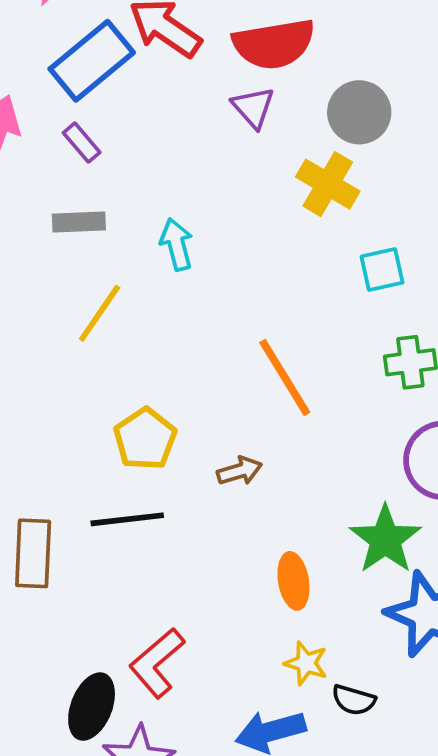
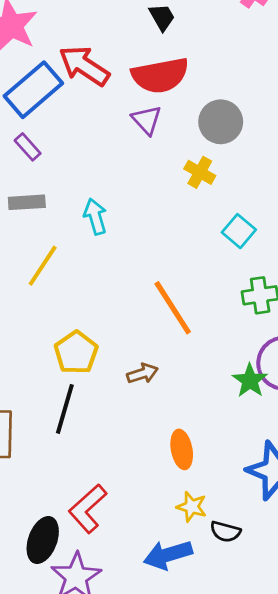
yellow cross: (328, 184) -> (200, 172), size x0.7
cyan square: (382, 270) -> (239, 231), turned -36
black line: (127, 519) -> (65, 409), turned -66
green star: (385, 539) -> (250, 381), moved, size x0.7

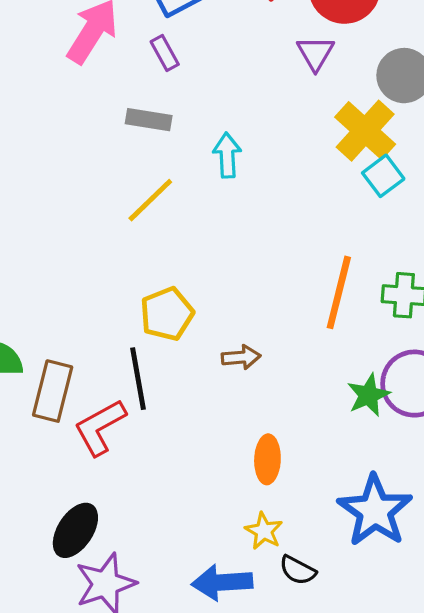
yellow cross: (200, 172) -> (365, 131), size x1.6
cyan square: (239, 231) -> (383, 176), moved
orange line: (173, 308) -> (339, 292), moved, turned 34
black line: (65, 409) -> (138, 379), turned -39
red L-shape: (88, 509) -> (100, 427), moved

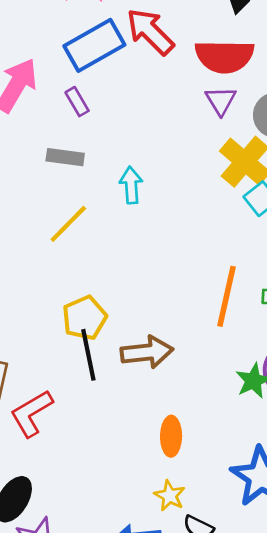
purple triangle: (315, 53) -> (221, 101), moved
brown arrow: (241, 357) -> (147, 352), size x1.6
black line: (138, 379) -> (88, 355), moved

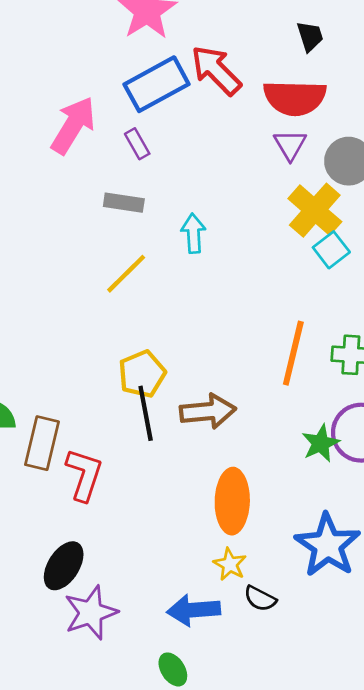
red L-shape: (31, 413) -> (84, 475), turned 138
orange ellipse: (171, 436) -> (232, 501), size x1.5

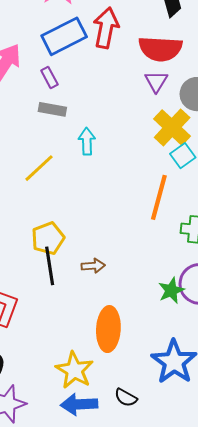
red arrow: (216, 70) -> (106, 28), turned 54
gray rectangle: (124, 203) -> (52, 109), moved
orange line: (293, 353) -> (159, 197), moved
brown arrow: (208, 411) -> (93, 266), size x0.6
yellow star: (230, 564) -> (74, 370), moved, size x1.6

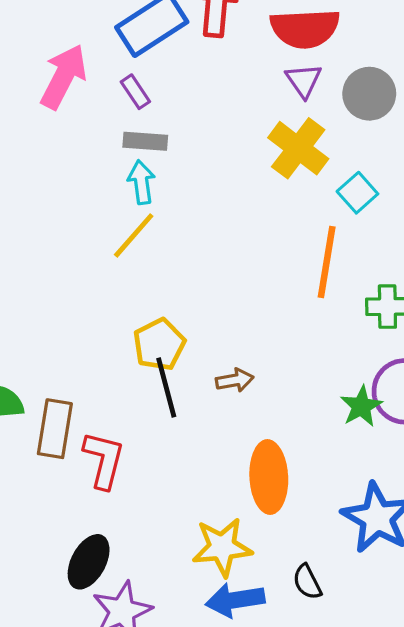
yellow cross: (172, 128) -> (298, 148), moved
cyan arrow: (87, 141) -> (141, 182), moved
yellow star: (74, 370) -> (222, 547), turned -30
black semicircle: (126, 398) -> (307, 582), turned 40

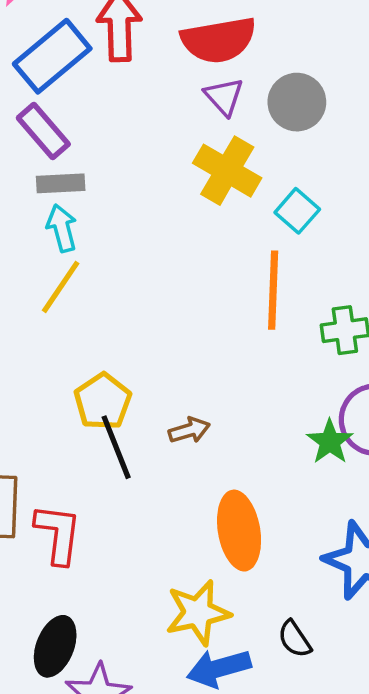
purple rectangle: (135, 92) -> (43, 131), size x1.5

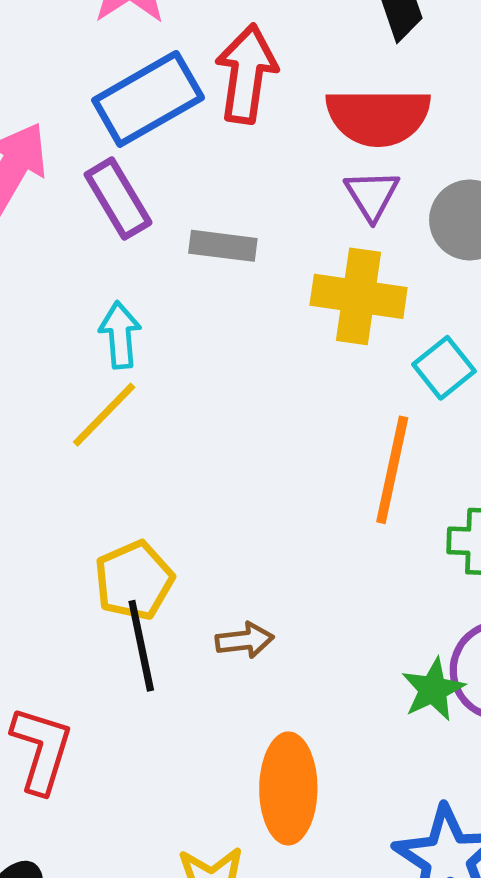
yellow cross: (227, 171) -> (359, 296), turned -32
gray rectangle: (61, 183) -> (223, 246), moved

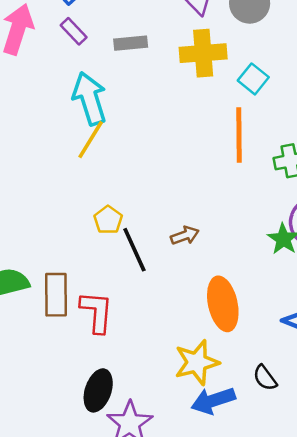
purple rectangle: (118, 199) -> (74, 31), size x0.7
cyan arrow: (120, 335) -> (90, 99), size x1.6
yellow pentagon: (134, 580) -> (108, 220), moved, size x0.7

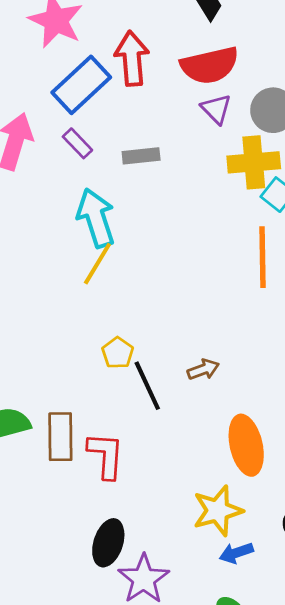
yellow cross: (203, 53) -> (254, 162), moved
blue arrow: (213, 401) -> (236, 553), size x0.7

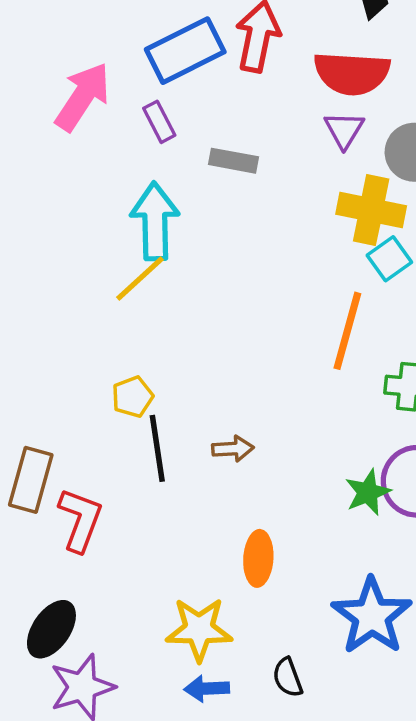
orange ellipse: (246, 445) -> (258, 558), size x0.7

